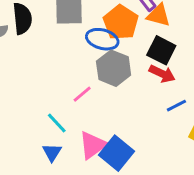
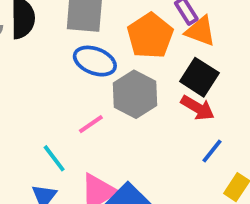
blue ellipse: (102, 39) -> (95, 61), moved
blue line: (176, 106) -> (212, 151), turned -30

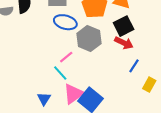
black square: (199, 77) -> (124, 26), turned 36
cyan line: (54, 158) -> (60, 73), moved

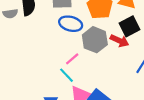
red arrow: (124, 43) -> (119, 41), moved

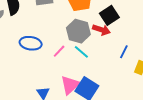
blue ellipse: (71, 24) -> (31, 43), moved
cyan line: (67, 75) -> (81, 52), moved

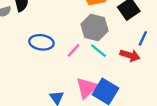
red arrow: (101, 30) -> (130, 55), moved
blue line: (124, 52) -> (143, 38), moved

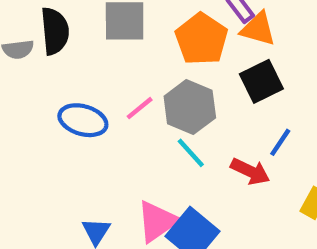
pink line: (73, 50) -> (140, 108), moved

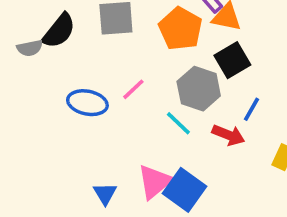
black semicircle: (55, 31) -> (59, 31), turned 48
gray hexagon: (190, 107) -> (199, 89), moved

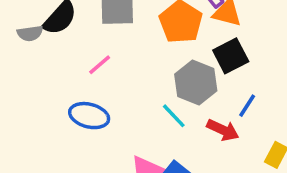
pink line: (133, 89) -> (100, 65), moved
blue ellipse: (87, 103) -> (89, 116), moved

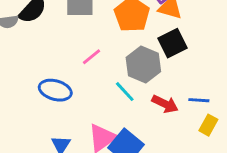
pink line: (100, 65) -> (91, 57), moved
blue line: (247, 106) -> (199, 100), moved, turned 60

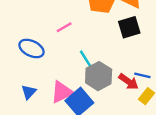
gray hexagon: (143, 64) -> (99, 76), moved
red arrow: (165, 104) -> (128, 82), moved

